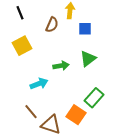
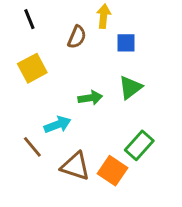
brown line: (31, 112) -> (32, 147), moved
brown triangle: (51, 125) -> (75, 166), moved

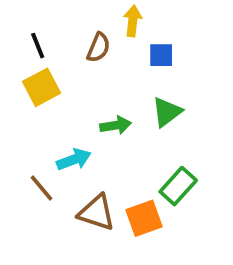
black line: (29, 19) -> (38, 46), moved
orange square: (113, 171) -> (144, 218), turned 36

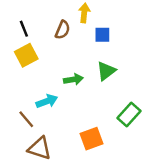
green rectangle: (178, 186) -> (129, 114), moved
brown triangle: (97, 213) -> (40, 148), moved

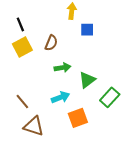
brown semicircle: (63, 30) -> (51, 43), moved
green triangle: (106, 71) -> (87, 80), moved
cyan arrow: (47, 101) -> (60, 97), moved

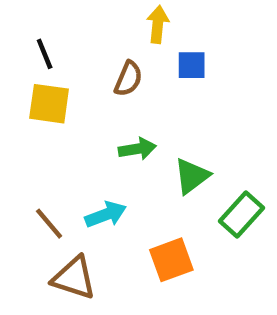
brown semicircle: (51, 43) -> (128, 79), moved
yellow square: (22, 47) -> (49, 104), turned 36
cyan arrow: (60, 97) -> (106, 215), moved

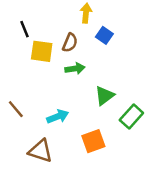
blue square: (192, 65) -> (104, 35), turned 35
yellow square: (49, 104) -> (42, 51), moved
green arrow: (137, 149) -> (75, 69), moved
brown line: (49, 224) -> (16, 109), moved

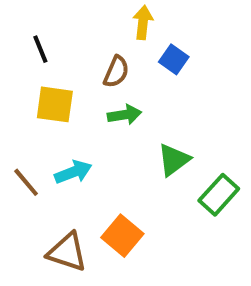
yellow square: (42, 51) -> (55, 104), moved
cyan arrow: (58, 116) -> (73, 172), moved
orange square: (93, 141) -> (122, 236), moved, turned -30

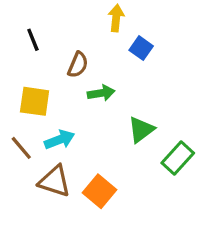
brown semicircle: (116, 72) -> (78, 65), moved
yellow square: (55, 104) -> (35, 101), moved
brown triangle: (67, 252) -> (55, 181), moved

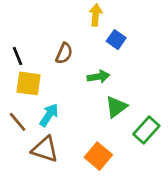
black line: (33, 40) -> (18, 56), moved
green arrow: (101, 93) -> (98, 77), moved
cyan arrow: (60, 140) -> (49, 115), turned -35
orange square: (100, 191) -> (98, 156), moved

